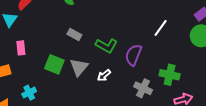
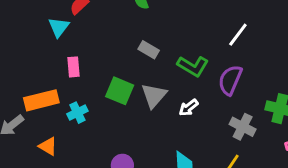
white line: (161, 28) -> (238, 35), moved
cyan cross: (29, 93) -> (77, 113), moved

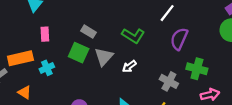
gray rectangle: (149, 50) -> (89, 32), moved
purple semicircle: (230, 80) -> (179, 39), moved

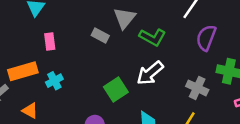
green square: (79, 53) -> (116, 90), moved, turned 36
gray triangle: (104, 57) -> (125, 18), moved
white arrow: (129, 66) -> (150, 73), size x1.6

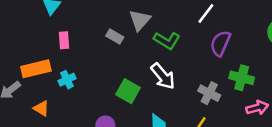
white arrow: (150, 73) -> (163, 76), turned -92
green square: (116, 90) -> (128, 91), turned -30

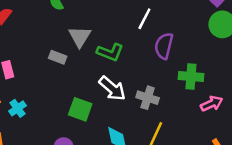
gray cross: (209, 93) -> (148, 98), moved

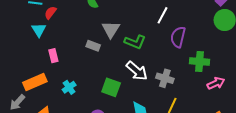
cyan cross: (17, 108) -> (69, 87), moved

